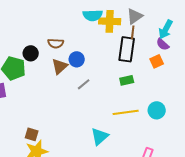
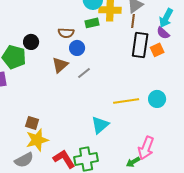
brown semicircle: (56, 43) -> (66, 33), moved
black rectangle: (127, 49) -> (140, 45), moved
brown triangle: (60, 66) -> (60, 65), moved
green rectangle: (127, 80) -> (92, 23), moved

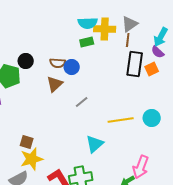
brown semicircle: (66, 33) -> (58, 63), moved
gray line: (84, 73) -> (82, 102), moved

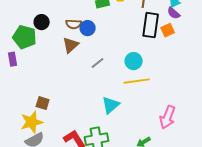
cyan circle: (152, 118) -> (134, 61), moved
yellow star: (32, 159) -> (32, 122), moved
pink arrow: (141, 167) -> (168, 117), moved

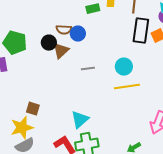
black circle: (42, 22) -> (49, 43), moved
gray line: (98, 63) -> (88, 69), turned 32
cyan triangle: (111, 105) -> (80, 120), moved

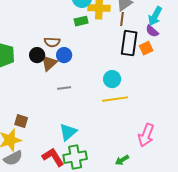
blue circle: (78, 34) -> (64, 55), moved
gray line: (88, 69) -> (64, 88), moved

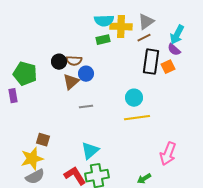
brown line: (122, 19) -> (144, 38), turned 56
black circle: (37, 55) -> (59, 62), moved

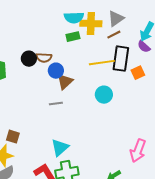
orange square: (168, 67) -> (138, 73), moved
brown triangle: (71, 82) -> (65, 82), moved
yellow line: (137, 118) -> (102, 63), moved

